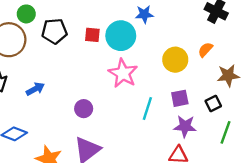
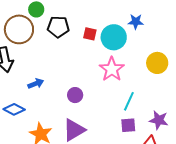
blue arrow: (35, 89) -> (36, 84), moved
purple square: (180, 98) -> (128, 125), moved

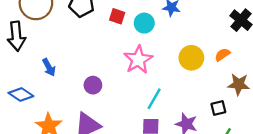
cyan circle: (114, 37) -> (144, 23), size x0.7
blue arrow: (36, 84) -> (49, 67), turned 77

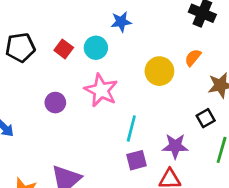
red square: (117, 16) -> (64, 49), turned 35
purple circle: (93, 85) -> (55, 103), moved

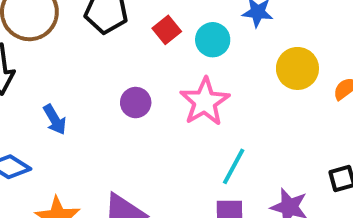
yellow circle: (159, 71) -> (297, 68), moved

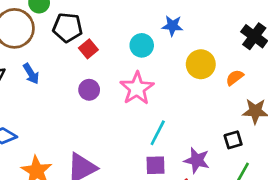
red square: (167, 30) -> (88, 49), moved
blue arrow: (55, 120) -> (31, 74), moved

